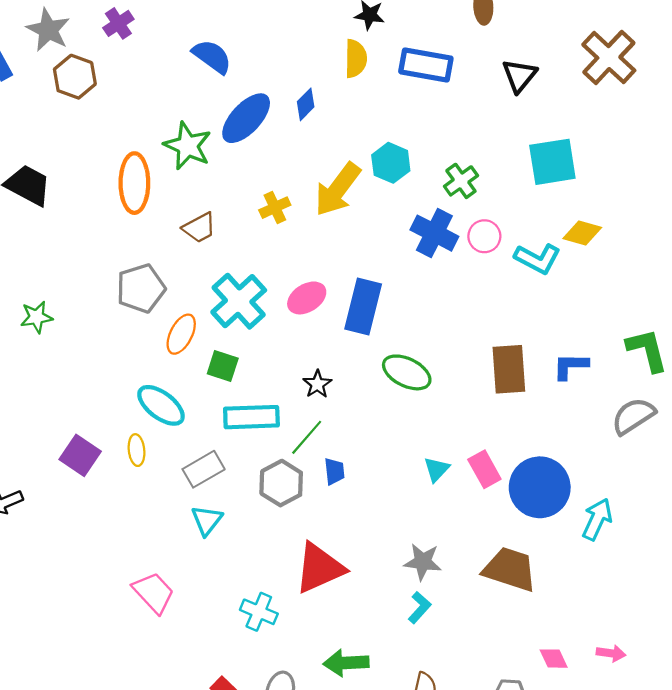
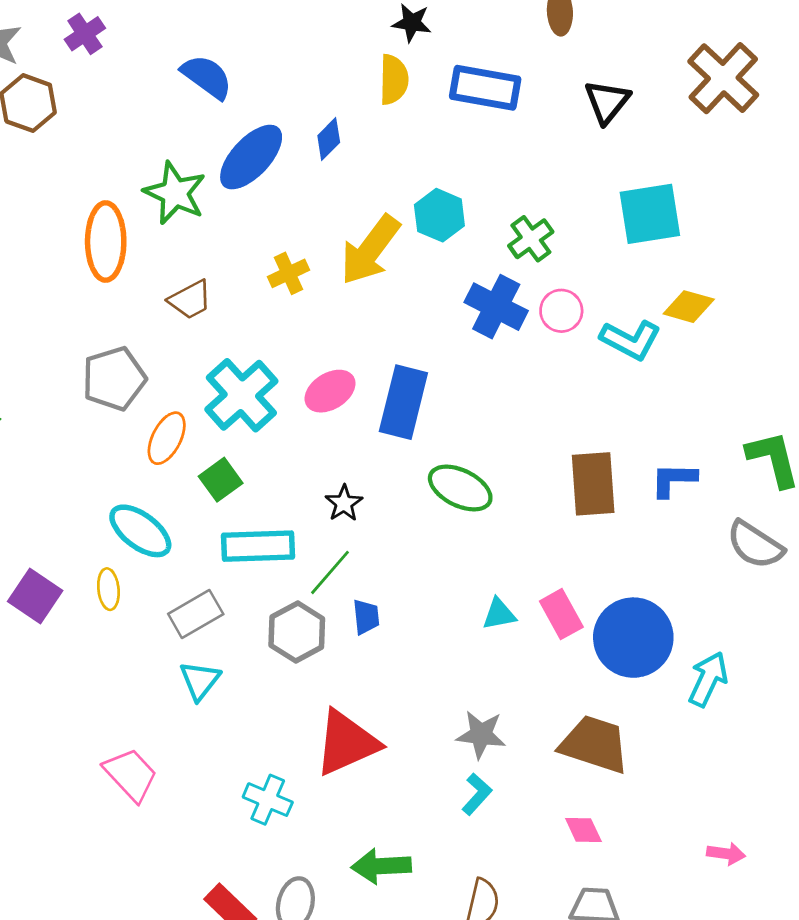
green square: (223, 366) -> (221, 480), turned 36
gray semicircle: (633, 416) -> (755, 545), turned -114
cyan triangle: (437, 469) -> (499, 614), turned 36
pink diamond: (554, 659) -> (583, 830), moved

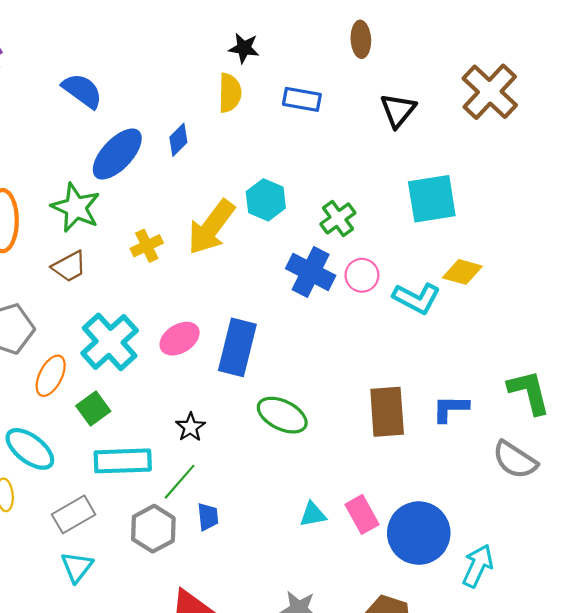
blue rectangle: (485, 88) -> (302, 99), size x0.7
green star: (175, 193) -> (76, 208), moved

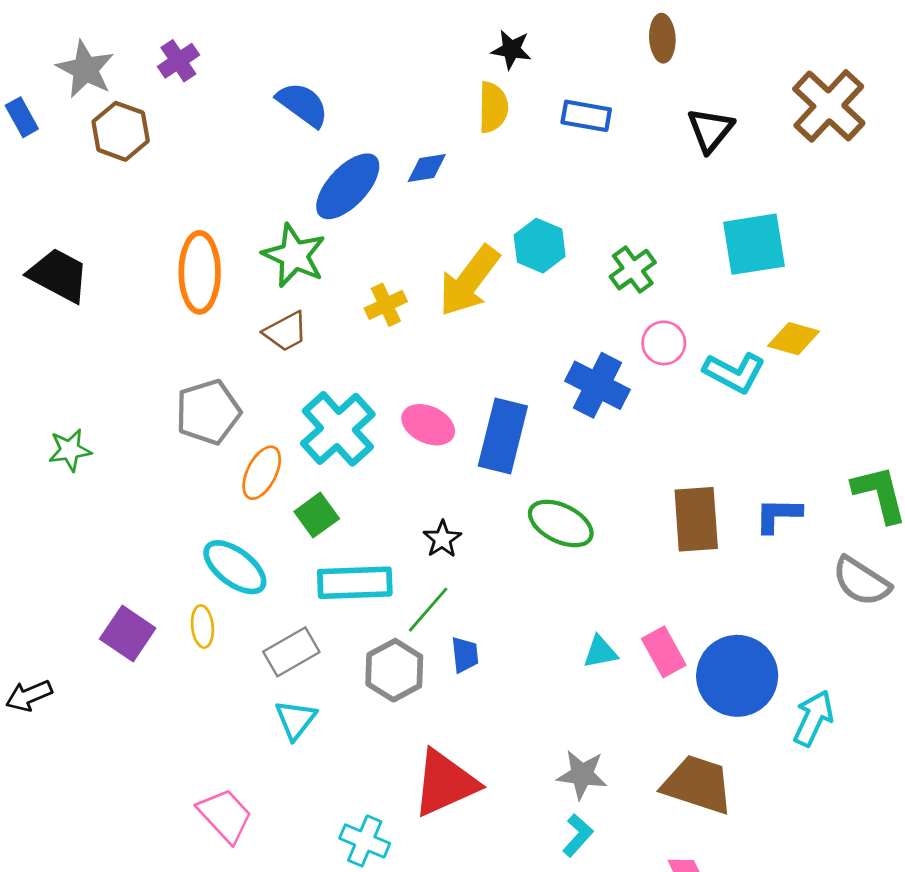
blue diamond: (178, 140) -> (427, 168), turned 36
blue cross: (311, 272) -> (597, 385), moved
pink ellipse: (180, 339) -> (428, 425), turned 57

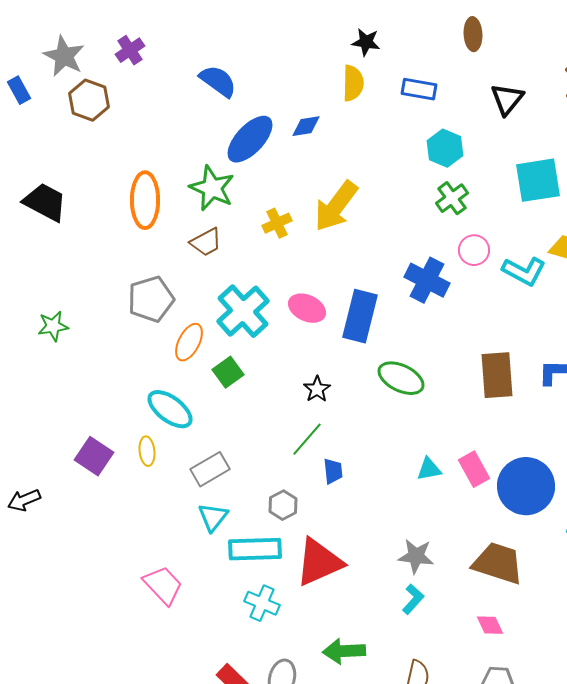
cyan hexagon: (540, 246) -> (445, 148), moved
cyan rectangle: (355, 583) -> (255, 549), moved
gray hexagon: (394, 670) -> (283, 505), moved, size x0.7

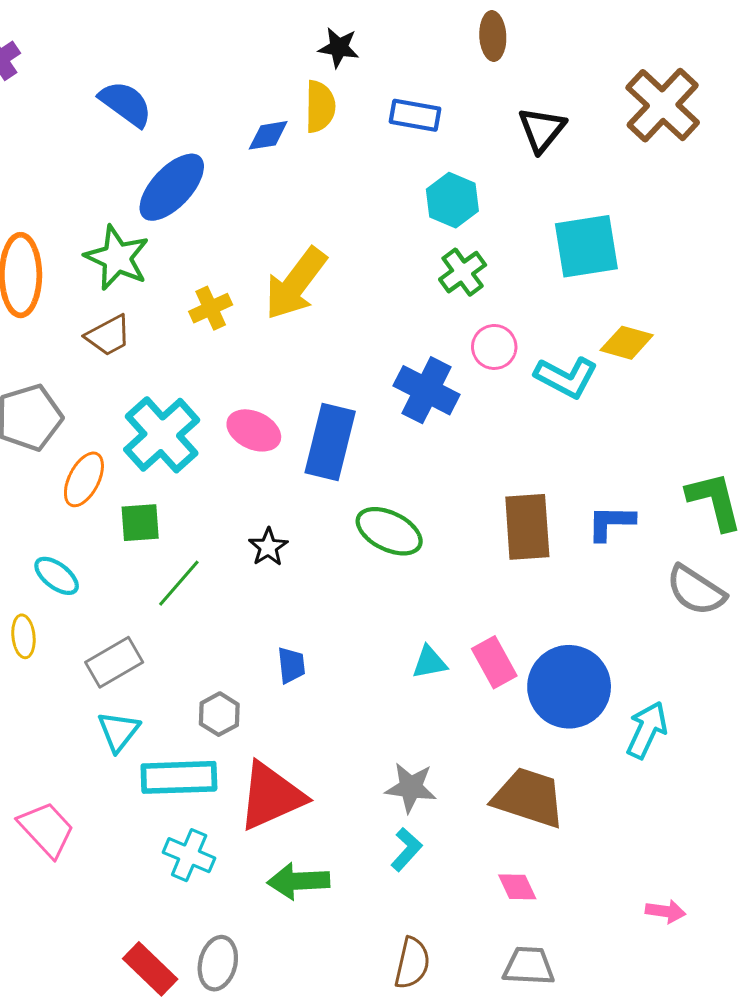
blue diamond: (306, 126) -> (268, 135), moved
green square: (228, 372) -> (140, 523), turned 32
cyan ellipse: (170, 409) -> (57, 576), size x0.7
green line: (307, 439) -> (179, 583), moved
green arrow: (344, 651) -> (298, 881), moved

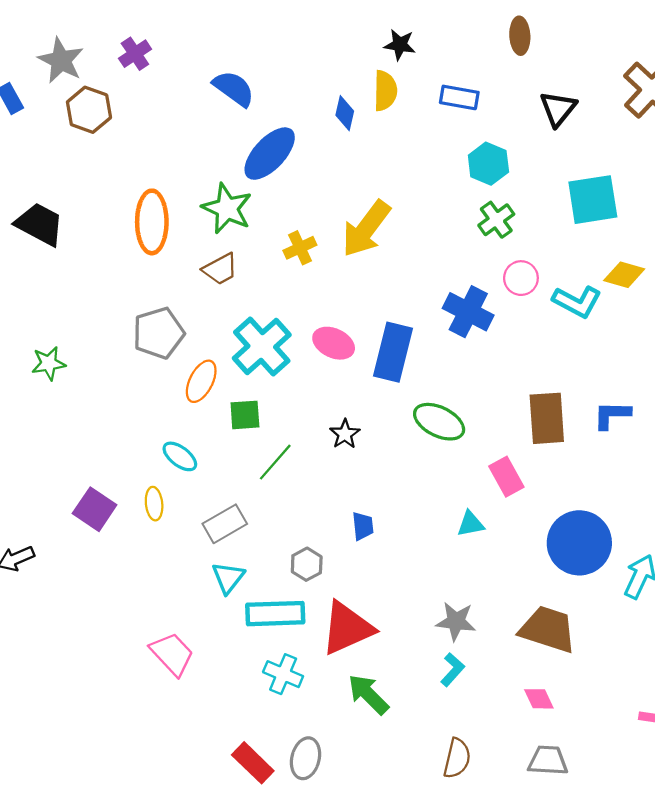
blue diamond: (268, 135) -> (345, 113), turned -68
pink rectangle: (494, 662) -> (506, 477), moved
green arrow: (298, 881) -> (368, 694), turned 48

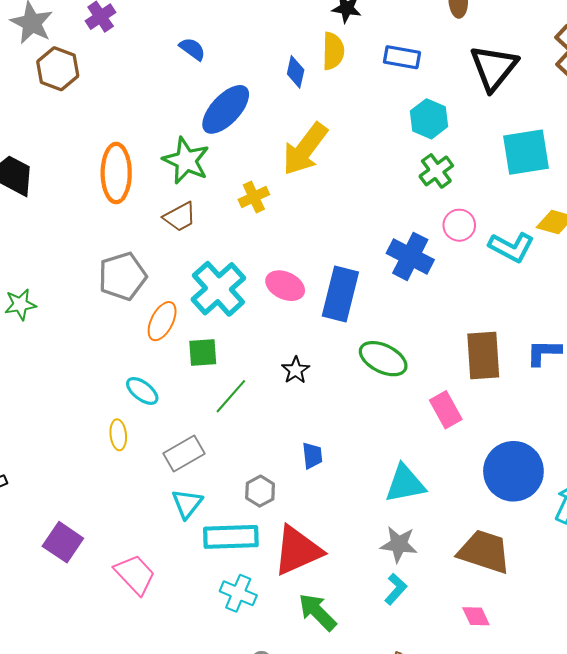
blue semicircle: (234, 88) -> (192, 49), size x0.7
black triangle: (558, 109) -> (494, 68), size x1.4
yellow arrow: (366, 229) -> (305, 149), moved
purple square: (95, 509) -> (63, 542), moved
cyan triangle: (470, 524) -> (405, 484), moved, size x1.6

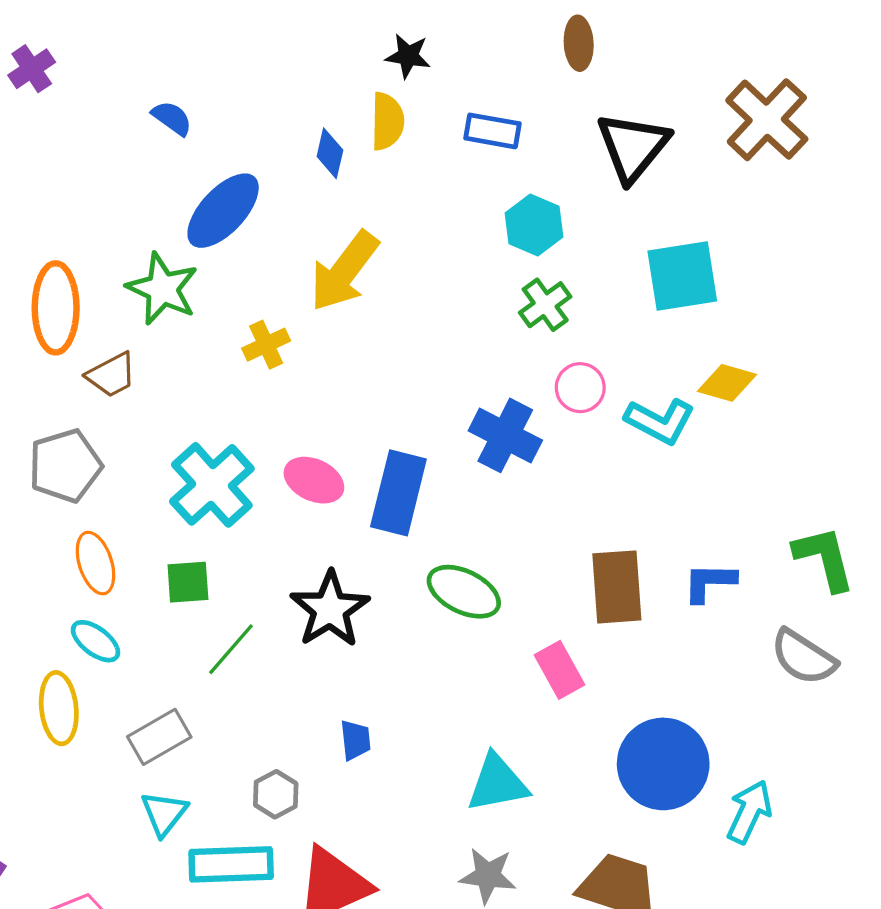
brown trapezoid: (180, 217) -> (111, 375), moved
orange ellipse: (162, 321) -> (95, 563), moved, turned -45
black star: (296, 370) -> (330, 609), size x1.8
yellow ellipse: (118, 435) -> (59, 708), size x1.5

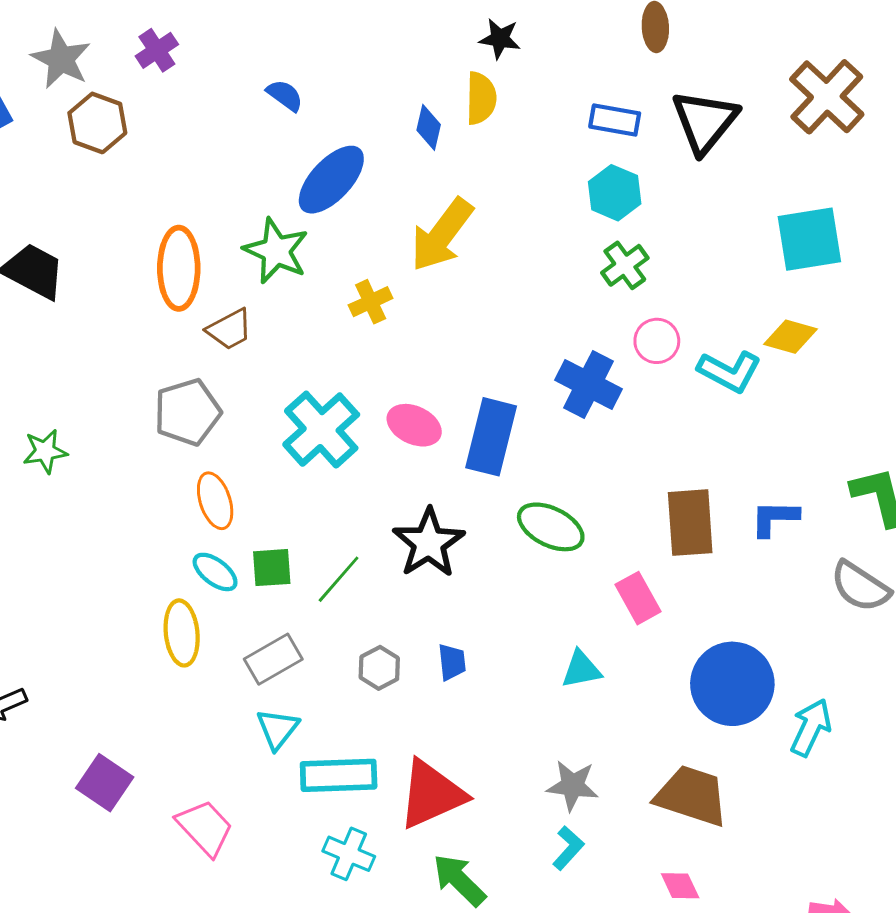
blue rectangle: (493, 131) -> (615, 120), moved
cyan square: (682, 276) -> (809, 239), moved
green square: (188, 582) -> (272, 568), moved
cyan triangle: (497, 783) -> (581, 669), moved, size x0.7
gray hexagon: (276, 794) -> (379, 668), moved

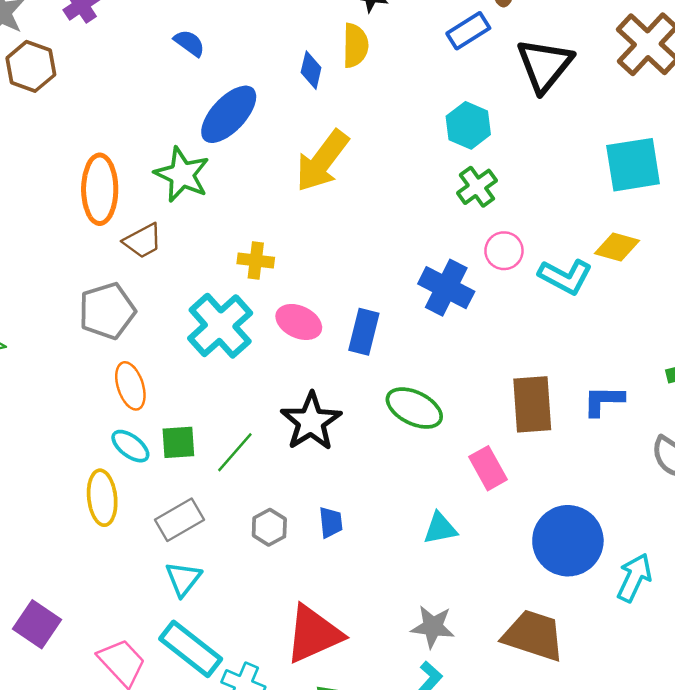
blue rectangle: (615, 120) -> (468, 31), moved, turned -42
yellow cross: (371, 302) -> (256, 261), moved, turned 32
blue rectangle: (491, 437) -> (364, 332), size x0.7
cyan rectangle: (339, 775) -> (191, 649), moved, turned 40

